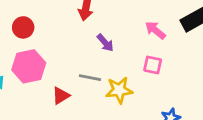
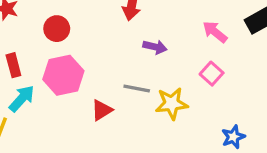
purple arrow: (105, 43) -> (155, 47), turned -36
pink square: (153, 65) -> (212, 74), turned 30

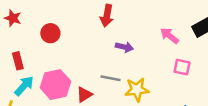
pink square: (212, 74) -> (182, 67), moved, turned -30
pink hexagon: (63, 75) -> (55, 85), moved

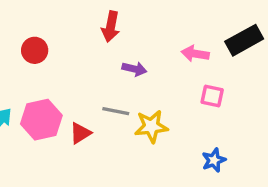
pink arrow: (169, 36) -> (195, 54), turned -30

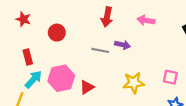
pink arrow: (195, 54) -> (146, 20), moved
pink square: (212, 96) -> (170, 77), moved
gray line: (116, 111) -> (100, 50), moved

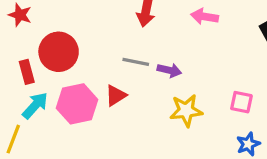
red circle: (57, 33) -> (59, 52), moved, size x1.5
purple arrow: (123, 45) -> (169, 70), moved
red triangle: (87, 87) -> (116, 95), moved

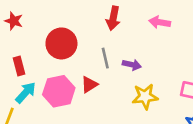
red circle: (59, 52) -> (61, 43), moved
gray line: (136, 62) -> (105, 58), turned 66

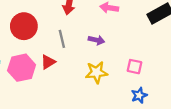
purple arrow: (132, 65) -> (96, 40), moved

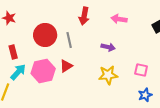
gray line: (62, 39) -> (69, 40), moved

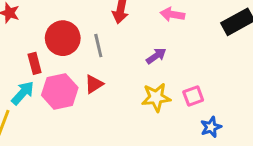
purple arrow: (108, 47) -> (156, 56), turned -48
red rectangle: (13, 52) -> (35, 63), moved
pink square: (141, 70) -> (193, 96), moved, turned -32

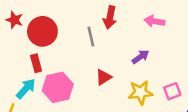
red circle: (63, 38) -> (42, 31), moved
gray line: (98, 46) -> (91, 36), moved
red triangle: (94, 84) -> (104, 77), moved

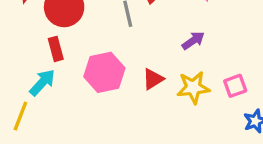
red triangle: (104, 77) -> (153, 79), moved
pink hexagon: (58, 87) -> (104, 72), moved

